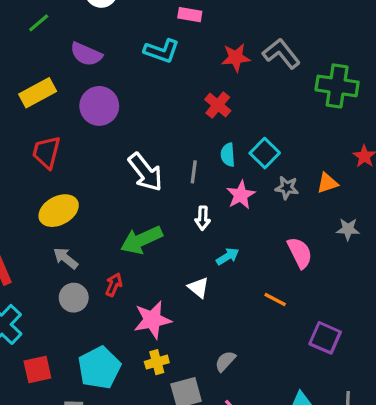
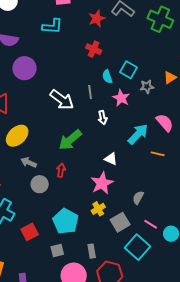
green cross: (337, 86) -> (160, 19), turned 30
cyan arrow: (228, 256) -> (138, 134), moved, size x1.6
pink star: (152, 320) -> (102, 183), moved

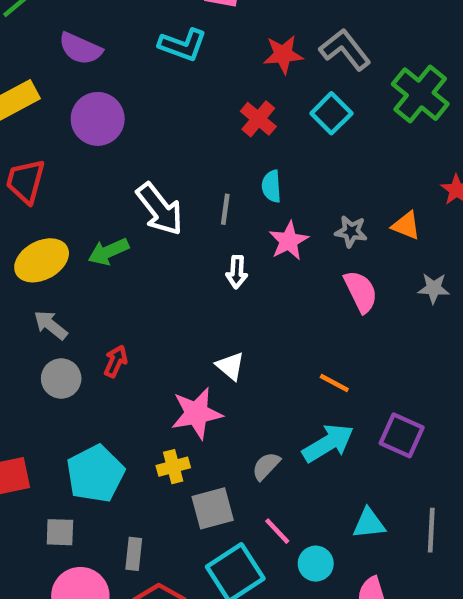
cyan square: (129, 70) -> (331, 113), moved
orange triangle: (170, 78) -> (406, 226), turned 40
pink semicircle: (165, 123) -> (361, 292), moved
cyan arrow: (138, 134) -> (328, 443), moved
green arrow: (70, 140) -> (108, 252), moved, size x0.7

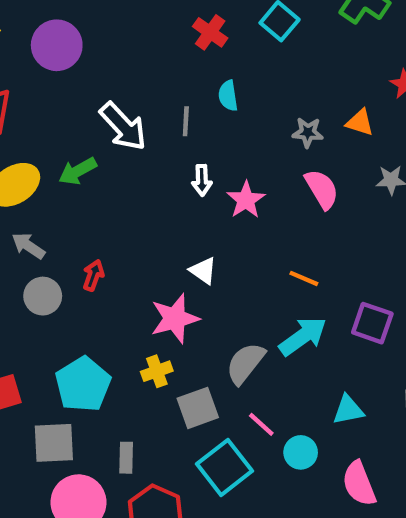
pink star: (289, 241) -> (246, 200), moved
gray semicircle: (266, 466) -> (245, 363), size x1.5
gray square: (60, 532) -> (54, 443), size x1.5

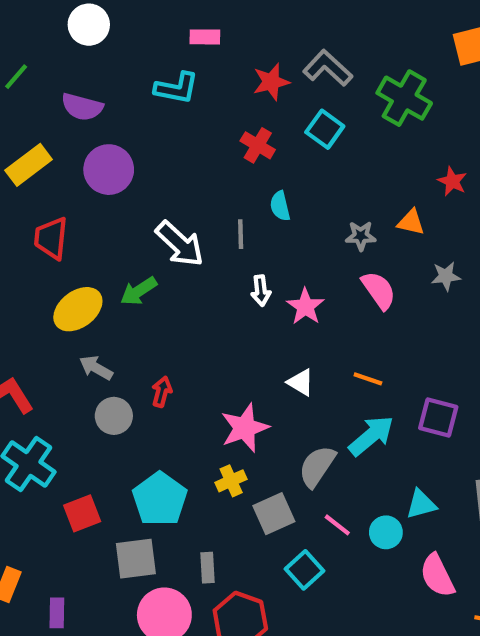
white triangle: (203, 271) -> (301, 382), moved
cyan circle: (301, 452) -> (386, 532), moved
cyan square: (225, 467) -> (305, 570), size x0.7

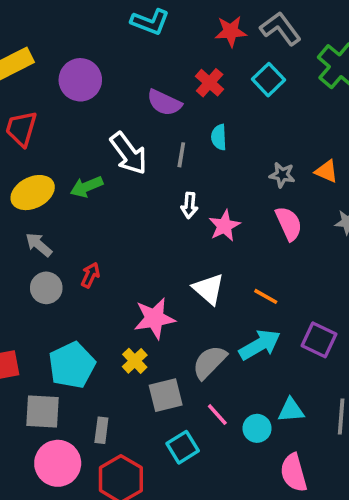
purple semicircle: (82, 107) -> (164, 103), moved
white triangle: (301, 382) -> (209, 289), size x1.4
yellow cross: (231, 481) -> (135, 361), turned -30

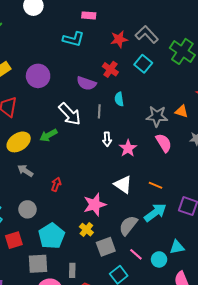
gray star: (282, 175) -> (157, 116), size x1.5
gray circle: (46, 288) -> (27, 209), moved

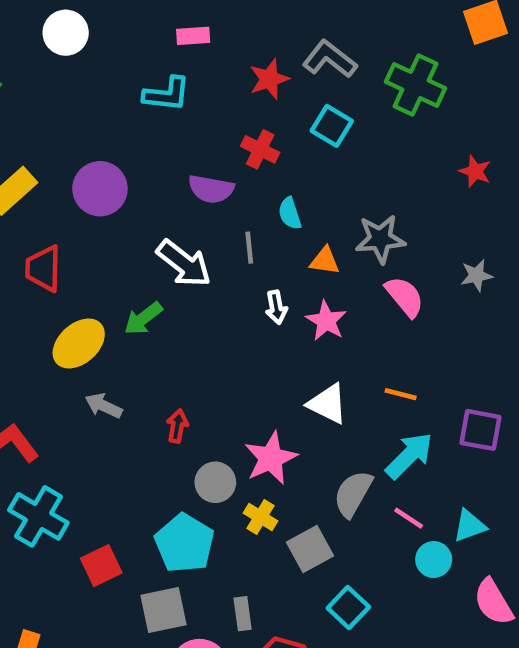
orange triangle: (181, 111) -> (325, 261), moved
gray circle: (27, 209) -> (215, 482), moved
pink line: (136, 254) -> (409, 518), moved

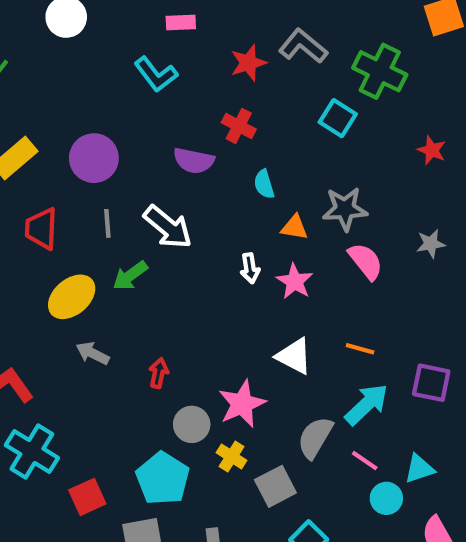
cyan L-shape: (167, 94) -> (156, 74), turned 45
cyan square: (332, 126) -> (338, 118), moved
gray line: (249, 248) -> (107, 223), moved

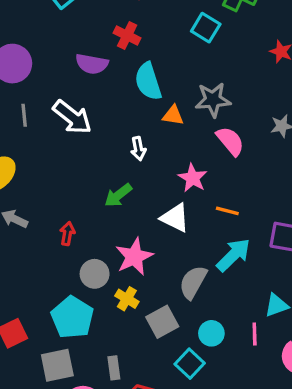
cyan semicircle: (264, 184) -> (148, 81), size x1.6
green arrow: (130, 276) -> (118, 195), moved
pink star: (295, 281) -> (193, 178), moved
pink line: (365, 461) -> (255, 334), moved, turned 55
cyan circle: (386, 498) -> (211, 333), moved

